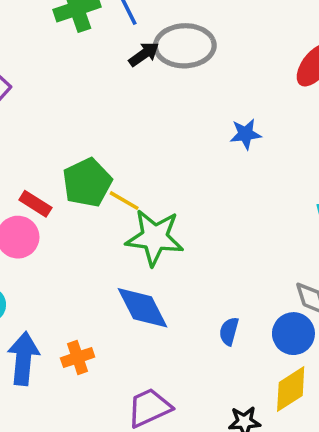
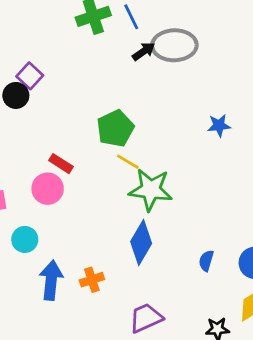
blue star: (246, 134) -> (219, 126), moved
green pentagon: (87, 183) -> (115, 128), moved
blue diamond: (142, 308) -> (141, 243), turned 57

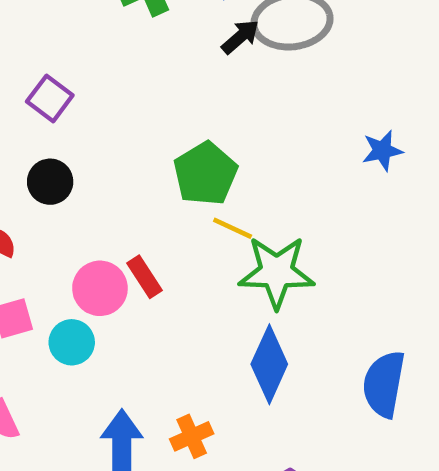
black circle: (16, 95) -> (50, 182), moved
red rectangle: (61, 164) -> (145, 277), moved, turned 30
cyan circle: (25, 239) -> (72, 342), moved
blue semicircle: (206, 261) -> (384, 384), size x1.8

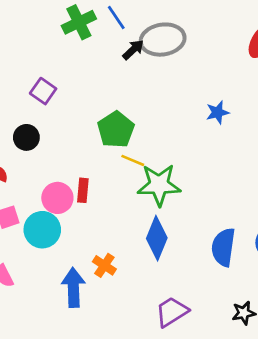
purple square: (50, 98) -> (43, 91), moved
red rectangle: (145, 277) -> (83, 190), turned 40
cyan circle: (72, 342) -> (42, 230), size x1.4
orange cross: (192, 436) -> (104, 265), moved, turned -30

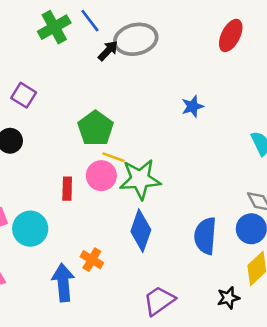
pink circle: (57, 198) -> (101, 176), moved

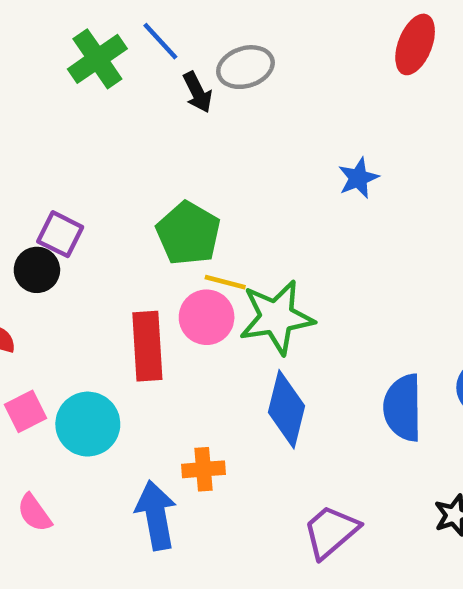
gray ellipse: (136, 39) -> (245, 67), size x0.7
black arrow: (108, 51) -> (198, 92), turned 115
purple square: (24, 95) -> (60, 234), moved
red rectangle: (67, 189) -> (147, 346), size x1.6
orange cross: (92, 260) -> (203, 469), turned -30

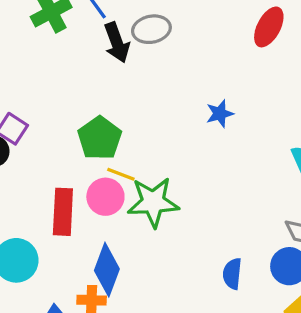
black arrow: (198, 92) -> (117, 43), size x1.4
blue semicircle: (403, 408) -> (232, 274), size x0.7
blue diamond: (286, 409) -> (107, 270), moved

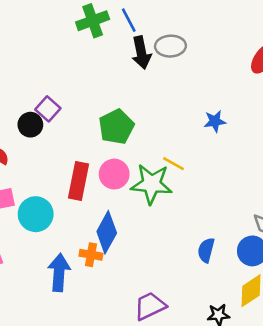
yellow line: (121, 174) -> (173, 164), moved

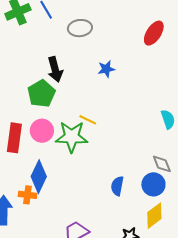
black arrow: (141, 53) -> (55, 69), moved
blue star: (215, 121) -> (106, 69), moved

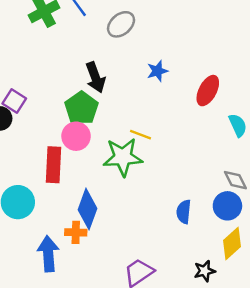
gray ellipse: (80, 28) -> (121, 24), turned -30
red ellipse: (154, 33) -> (208, 91), moved
pink circle: (42, 131) -> (76, 136), moved

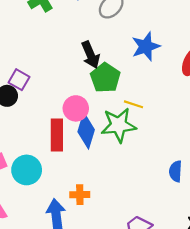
blue star: (157, 71) -> (146, 46), size x1.5
green pentagon: (81, 108) -> (105, 78), moved
blue diamond: (87, 209) -> (86, 131), moved

